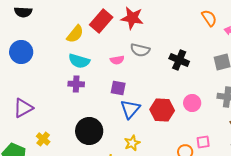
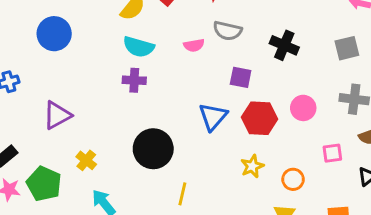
purple square: (118, 88) -> (241, 77), moved
pink square: (203, 142) -> (332, 153), moved
yellow star: (132, 143) -> (252, 166), moved

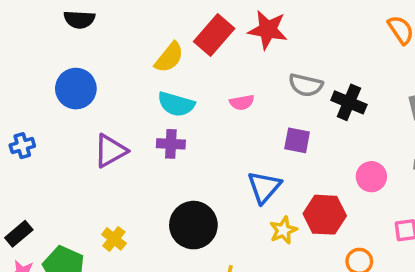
gray semicircle: (227, 31) -> (306, 85), moved
purple triangle: (57, 115) -> (110, 151), moved
red hexagon: (260, 118) -> (325, 215), moved
yellow star: (252, 166) -> (283, 230), moved

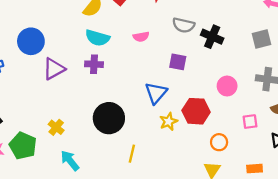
blue circle: (76, 89) -> (31, 41), moved

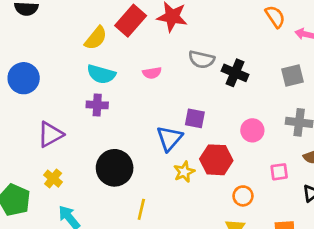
purple square: (178, 62) -> (195, 118), moved
purple triangle: (54, 69) -> (50, 134), moved

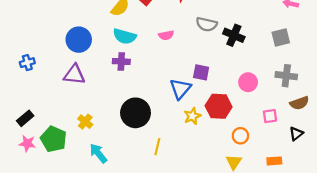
blue circle: (24, 78) -> (79, 40), moved
purple triangle: (50, 134) -> (74, 75), moved, turned 35

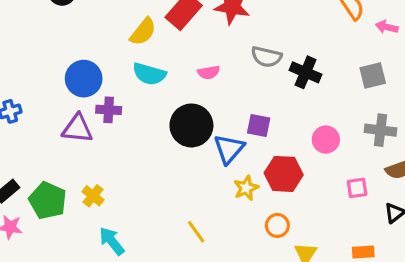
purple cross: (121, 61) -> (109, 110), moved
black circle: (136, 113) -> (191, 125), moved
orange circle: (240, 136) -> (277, 225), moved
green pentagon: (54, 139) -> (48, 200), moved
yellow line: (157, 147) -> (196, 232), turned -49

